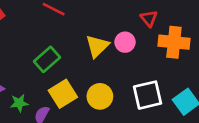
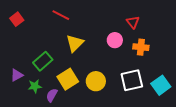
orange cross: (174, 42) -> (141, 47), moved, size x0.7
yellow triangle: (97, 46) -> (75, 43), moved
green rectangle: (47, 59) -> (43, 61), moved

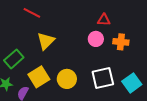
red triangle: (133, 22) -> (104, 20), turned -48
pink circle: (115, 40) -> (96, 39), moved
orange cross: (141, 47) -> (121, 42), moved

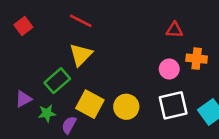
pink circle: (96, 39) -> (169, 69), moved
yellow triangle: (46, 41) -> (81, 55), moved
yellow square: (39, 77) -> (90, 104), turned -30

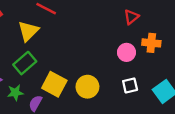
red triangle: (174, 30) -> (131, 17), turned -42
yellow triangle: (81, 55) -> (28, 31), moved
white square: (173, 105) -> (130, 86), size x0.6

